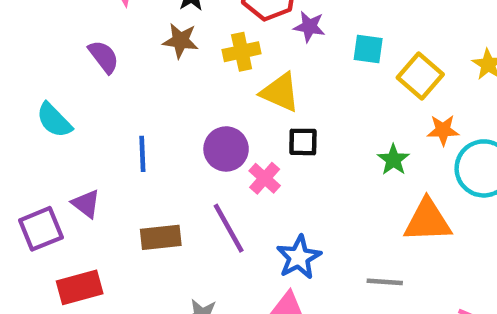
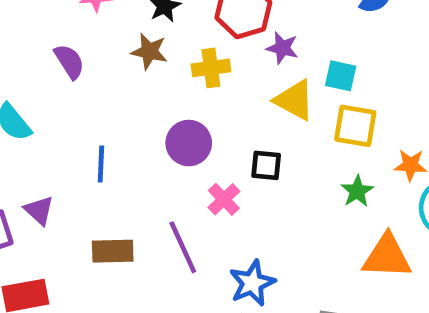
yellow square: (420, 76) -> (355, 126), moved, turned -36
yellow triangle: (280, 92) -> (295, 100), moved
purple circle: (226, 149) -> (189, 143), moved

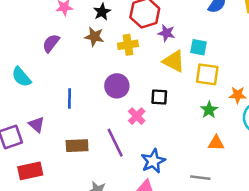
purple semicircle: (69, 61) -> (51, 43), turned -108
orange triangle: (387, 256) -> (216, 143), moved, size x0.6

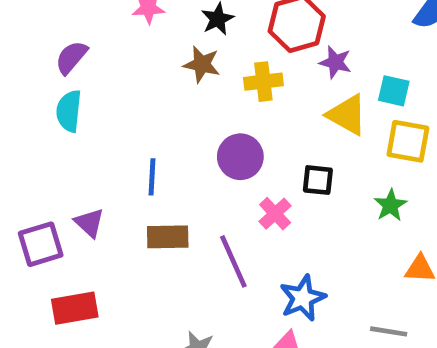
purple semicircle: (51, 43) -> (71, 57), moved
cyan semicircle: (21, 77) -> (69, 111), moved, turned 45
green star: (209, 110) -> (390, 205), moved
brown rectangle: (77, 146) -> (168, 237), moved

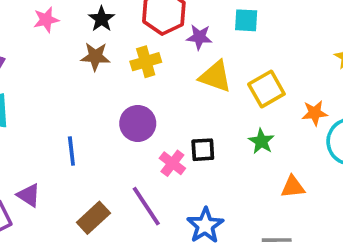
cyan square: (394, 91) -> (246, 20), moved
yellow square: (408, 141) -> (266, 89), turned -30
black square: (318, 180) -> (203, 150), moved
brown rectangle: (168, 237) -> (93, 218), moved, turned -32

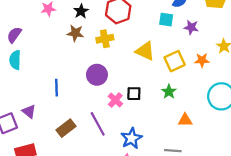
purple star: (199, 37) -> (191, 27), moved
orange star: (315, 113) -> (202, 60), moved

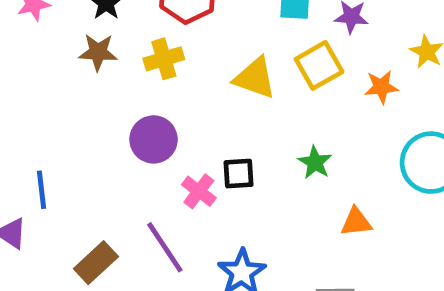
yellow square: (175, 61) -> (319, 65), moved
blue line: (56, 88) -> (42, 190), moved

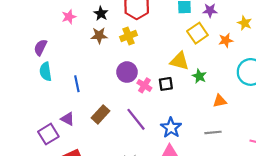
yellow triangle: (255, 78) -> (179, 61), moved
blue line: (42, 190) -> (77, 84), moved
pink cross: (199, 191) -> (144, 85), moved
brown rectangle: (96, 263) -> (100, 114), moved

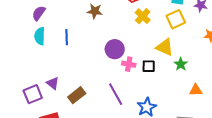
yellow square: (197, 33) -> (176, 19), moved
yellow cross: (129, 36) -> (143, 16), moved, turned -35
blue line: (77, 84) -> (67, 37), moved
pink cross: (144, 85) -> (129, 64), turned -32
brown rectangle: (100, 114) -> (77, 95), moved

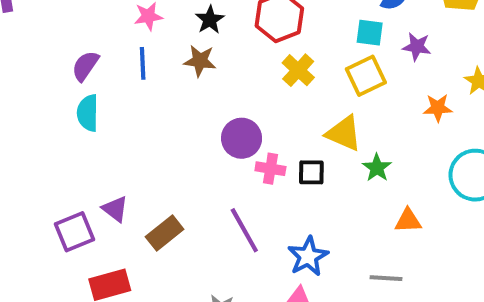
blue line: (67, 37) -> (143, 63), moved

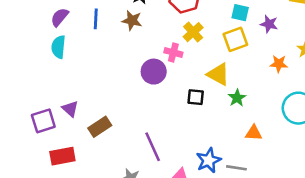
pink cross: (270, 169) -> (173, 52), moved
purple line: (244, 230) -> (153, 147), moved
blue star: (308, 256) -> (209, 160), moved

